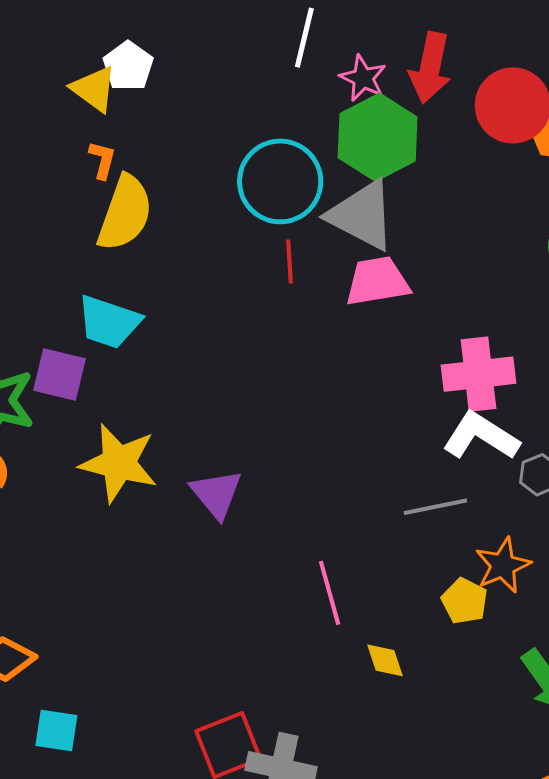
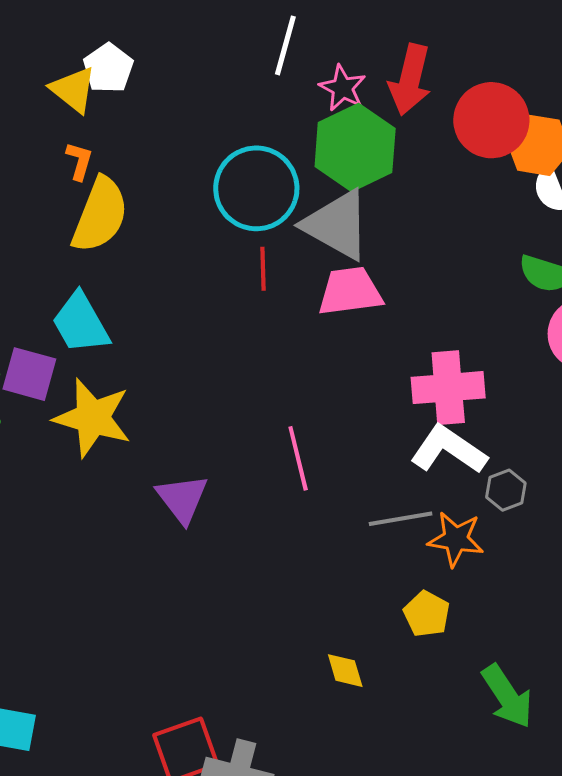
cyan trapezoid: (109, 322) -> (81, 323), turned 40
yellow star: (119, 463) -> (93, 418), moved
orange star: (503, 565) -> (456, 539), moved, turned 30
pink line: (330, 593) -> (298, 458), moved

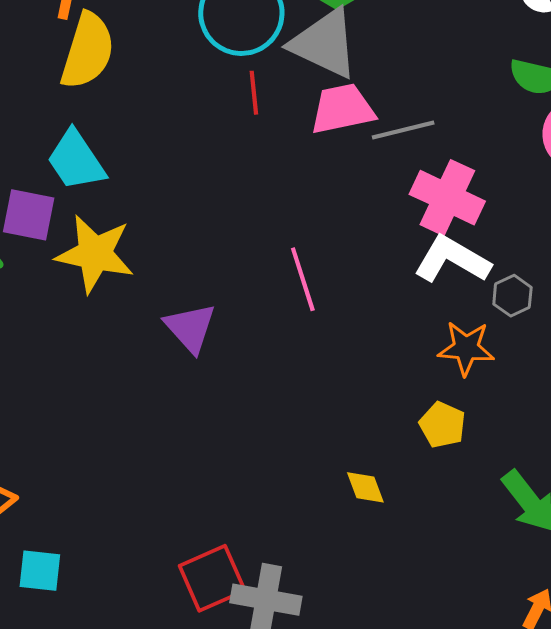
pink cross: (448, 388) -> (447, 198), turned 34
gray line: (401, 519) -> (403, 130), moved

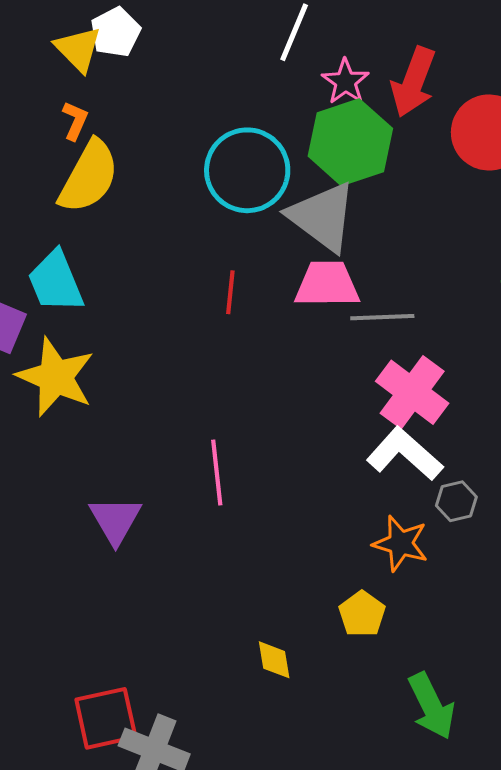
red line: (254, 93) -> (230, 292), moved
pink line: (303, 279) -> (217, 472), moved
purple triangle: (190, 328) -> (115, 520), moved

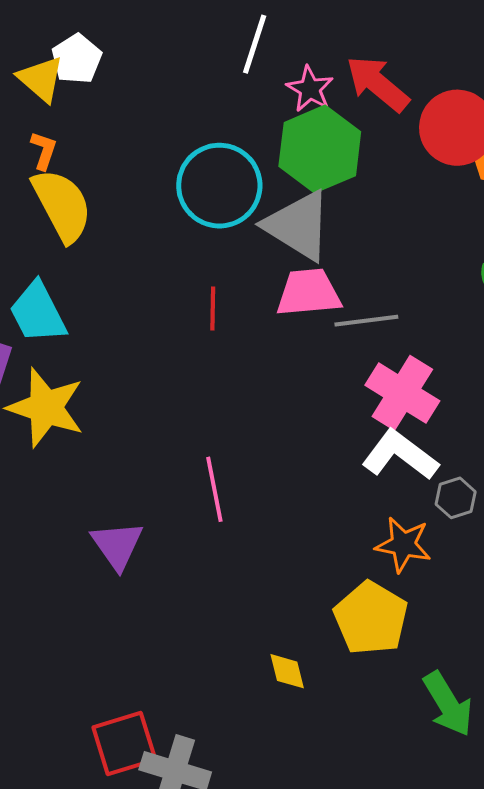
red arrow: (413, 82) -> (378, 84), turned 114
yellow semicircle: (89, 177) -> (62, 205), turned -52
yellow pentagon: (362, 614) -> (371, 618), size x1.6

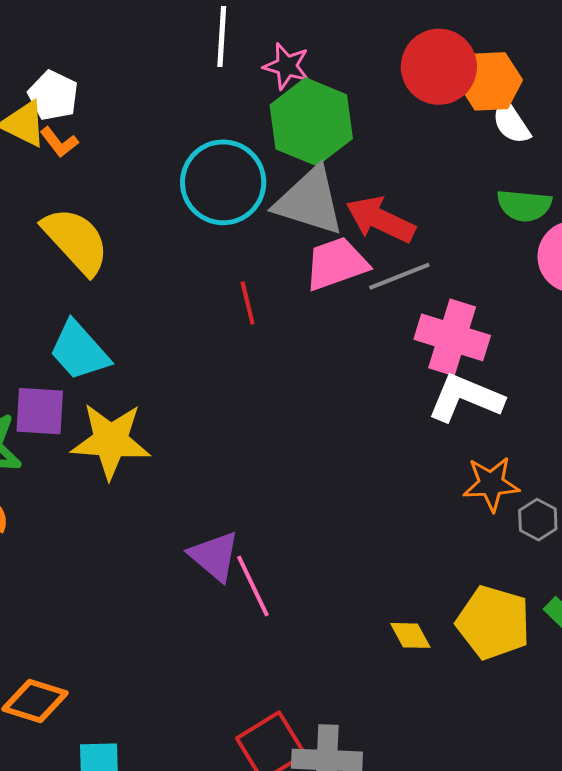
red arrow: (378, 84) -> (381, 220), moved
orange L-shape: (44, 150) -> (59, 142), moved, turned 138
pink line: (214, 489) -> (253, 586), moved
gray hexagon: (456, 498) -> (538, 520), moved
yellow pentagon: (371, 618) -> (493, 622), moved

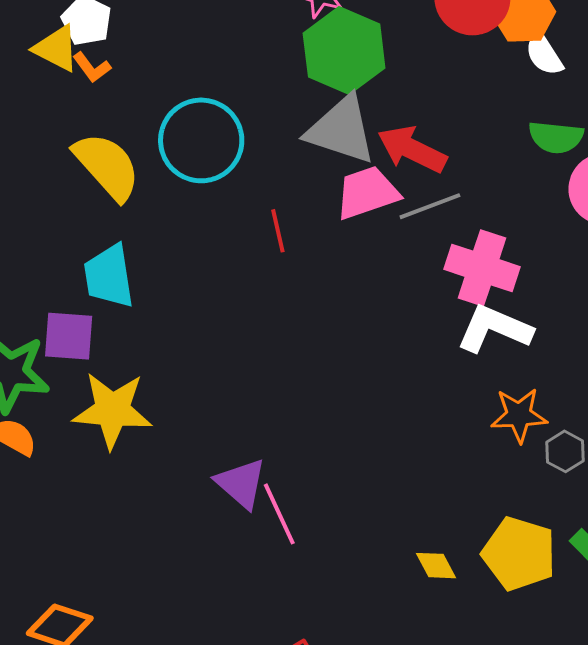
cyan circle: (223, 182) -> (201, 140), moved
cyan trapezoid: (79, 351) -> (109, 276), turned 32
yellow star: (111, 441) -> (112, 410), moved

